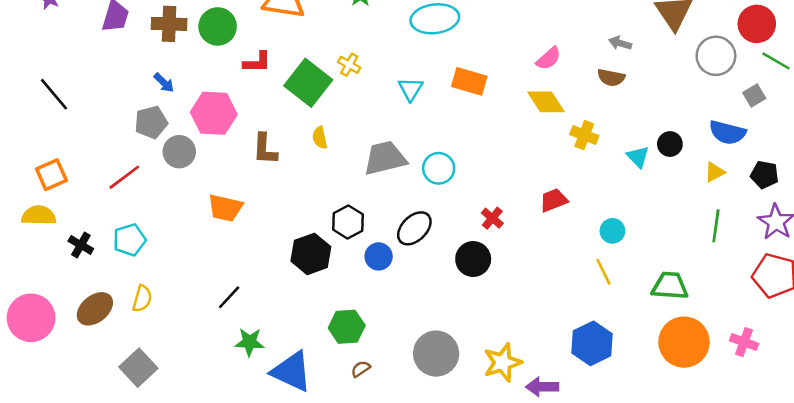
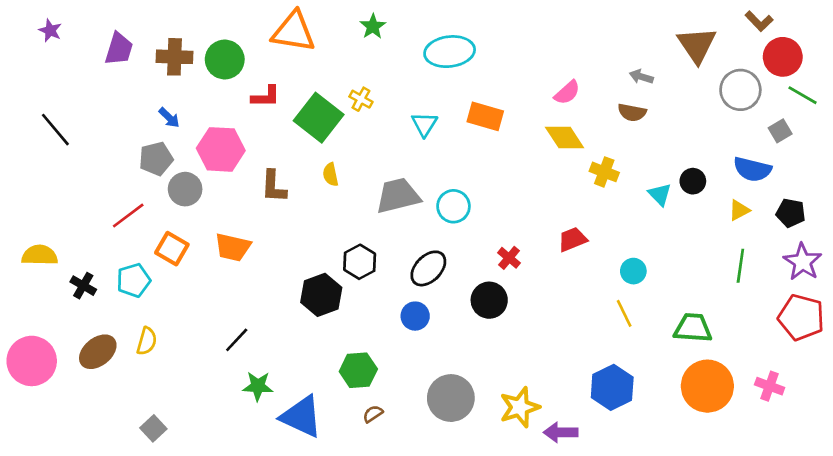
orange square: (51, 175) -> (172, 249), moved, turned -36
blue circle: (379, 256) -> (415, 316), moved
gray square: (138, 368) -> (153, 428), moved, size x0.7

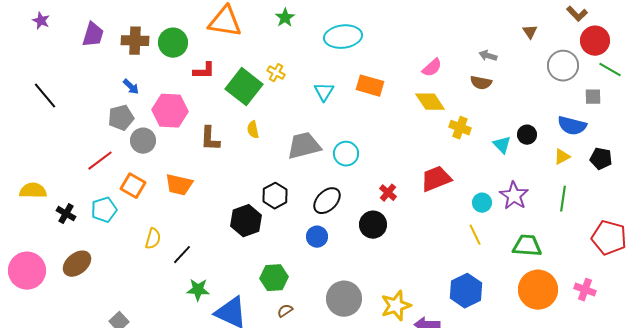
brown triangle: (697, 45) -> (530, 32), size x0.5
gray square: (780, 131) -> (593, 97), turned 30
red trapezoid: (573, 239) -> (436, 179), size x1.4
purple star: (803, 262) -> (514, 196), moved
yellow semicircle: (147, 341) -> (153, 239), moved

